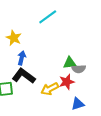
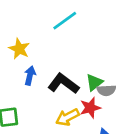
green triangle: (70, 63) -> (94, 82), turned -32
black L-shape: (24, 76) -> (63, 84), moved

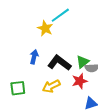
yellow star: (19, 49) -> (45, 28), moved
yellow arrow: (67, 117) -> (51, 86), moved

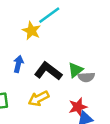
red star: (80, 81) -> (78, 107), moved

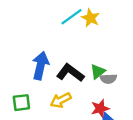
yellow star: (31, 31) -> (91, 18), moved
blue arrow: (18, 64) -> (40, 66), size x1.6

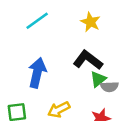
cyan line: (71, 17) -> (37, 21), moved
black L-shape: (70, 73) -> (88, 60), moved

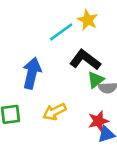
cyan line: (37, 21) -> (61, 32), moved

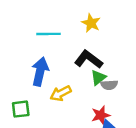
cyan line: (61, 32) -> (49, 34), moved, turned 35
yellow arrow: (54, 112) -> (61, 93), moved

